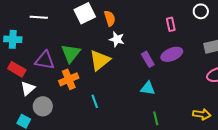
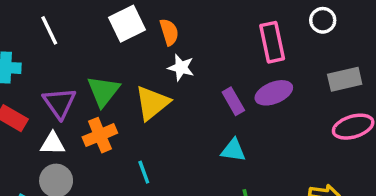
white line: (39, 17) -> (49, 30), turned 60
pink rectangle: (171, 24) -> (272, 42), size x1.6
purple triangle: (45, 60) -> (59, 103), turned 45
white triangle: (28, 88) -> (53, 143), moved, turned 42

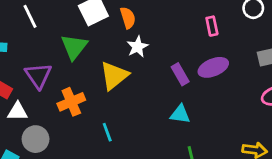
pink rectangle: (272, 42) -> (212, 26), size x0.6
white star: (181, 68) -> (137, 47), turned 30
green triangle: (103, 91) -> (74, 47), moved
white triangle: (53, 143) -> (18, 111), moved

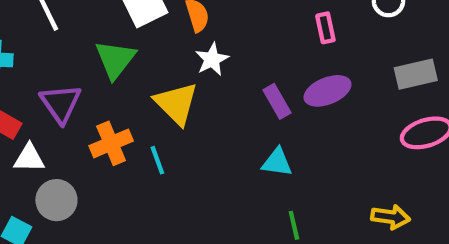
yellow triangle: (114, 76) -> (176, 103), turned -36
cyan line: (107, 132) -> (157, 160), moved

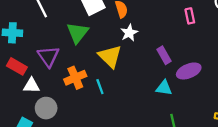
purple ellipse: (328, 91) -> (189, 71), moved

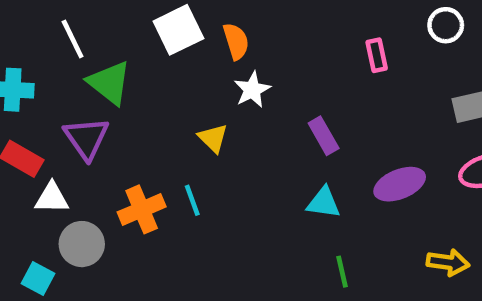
green triangle: (78, 33) -> (109, 83), moved, turned -30
yellow triangle: (110, 56) -> (213, 138), size x0.6
purple ellipse: (189, 71) -> (400, 184), moved
orange cross: (75, 78) -> (142, 209), moved

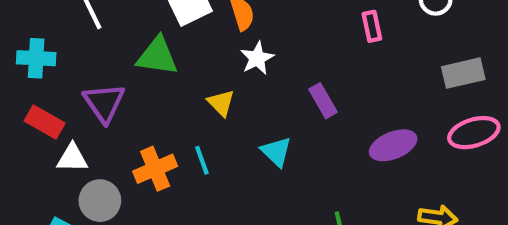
green triangle: (109, 83) -> (157, 56), moved, turned -30
cyan triangle: (324, 203) -> (276, 152), moved, turned 36

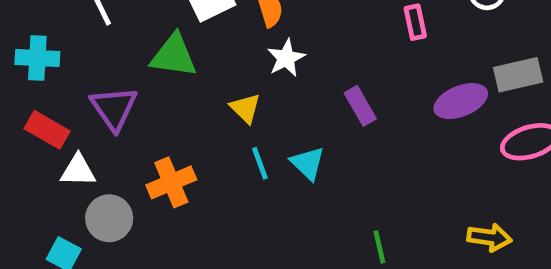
purple ellipse: (393, 145) -> (461, 101), moved
cyan line: (202, 160) -> (260, 163), moved

